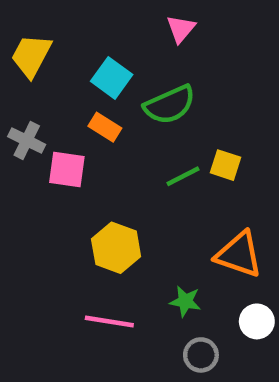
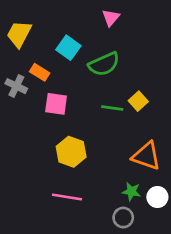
orange rectangle: (105, 127) -> (40, 72), moved
yellow square: (226, 165) -> (138, 101), turned 30
pink square: (67, 170) -> (56, 104), moved
green line: (183, 176) -> (112, 108), turned 35
green star: (185, 301) -> (131, 192), moved

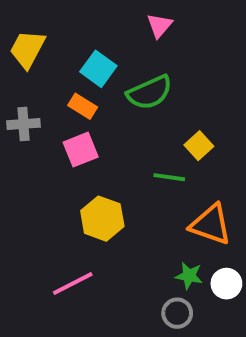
orange rectangle: (40, 72) -> (83, 106), moved
gray cross: (16, 86) -> (23, 124), turned -30
pink square: (56, 104) -> (81, 150), turned -30
green line: (112, 108) -> (169, 177), moved
pink line: (67, 197) -> (73, 284), moved, turned -36

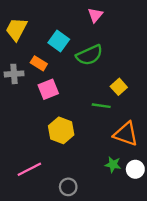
orange rectangle: (83, 106) -> (39, 63), moved
pink line: (73, 284) -> (29, 169), moved
gray circle: (177, 313) -> (68, 187), moved

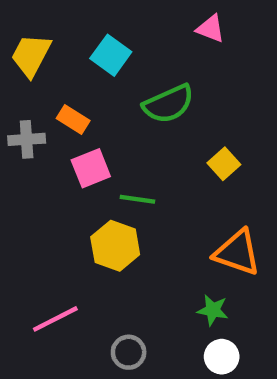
pink triangle: (95, 15) -> (211, 29), moved, turned -49
cyan square: (59, 41) -> (111, 55), moved
green line: (101, 106) -> (137, 199), moved
white circle: (135, 169) -> (222, 357), moved

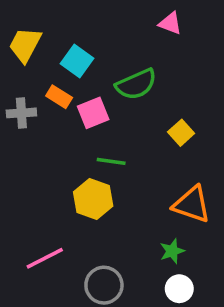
cyan square: (111, 55) -> (77, 61), moved
pink square: (91, 168) -> (93, 113), moved
green star: (213, 310) -> (172, 251), turned -30
gray circle: (129, 352) -> (104, 285), size x1.4

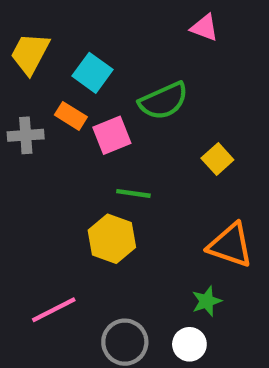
white circle: (179, 289) -> (189, 344), moved

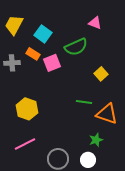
pink triangle: (205, 28) -> (95, 23), moved
green line: (133, 193) -> (84, 102), moved
yellow hexagon: (112, 239) -> (27, 109), moved

